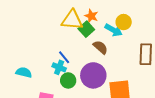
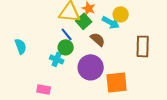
blue line: (64, 57) -> (67, 34), moved
cyan semicircle: (24, 72) -> (21, 46), moved, turned 56
green circle: (68, 80) -> (66, 47), moved

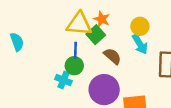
cyan arrow: (111, 22) -> (140, 44), moved, turned 30
blue line: (67, 34) -> (75, 50), turned 40
cyan semicircle: (21, 46) -> (17, 42), moved

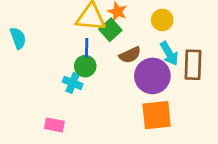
cyan arrow: (140, 44) -> (169, 54), moved
brown semicircle: (112, 56) -> (130, 55), turned 114
purple circle: (104, 90) -> (152, 76), moved

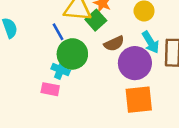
blue line: (87, 48) -> (58, 32), moved, turned -30
green circle: (85, 66) -> (72, 54), size x1.5
pink rectangle: (54, 125) -> (50, 89), moved

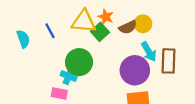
blue line: (58, 32) -> (50, 31), moved
brown semicircle: (114, 44) -> (128, 27), moved

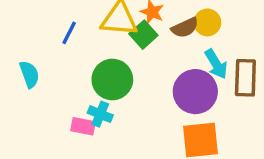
blue line: (50, 31) -> (69, 33), turned 56
cyan semicircle: (23, 39) -> (29, 74), moved
cyan cross: (69, 76) -> (100, 114), moved

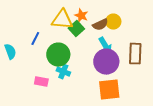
blue line: (69, 33) -> (35, 39), moved
cyan arrow: (216, 64) -> (105, 46), moved
cyan cross: (100, 114) -> (63, 72), moved

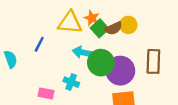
green square: (76, 29) -> (100, 28), moved
cyan arrow: (105, 46) -> (83, 52), moved, turned 132
green circle: (58, 55) -> (101, 63), moved

